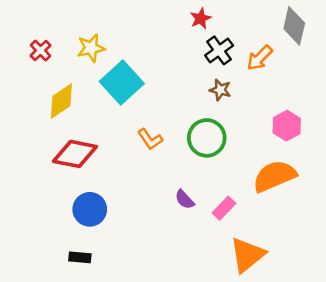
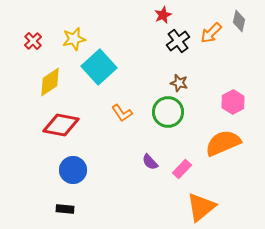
gray diamond: (294, 26) -> (239, 21), size x0.7
orange arrow: (260, 58) -> (211, 33), moved
brown star: (220, 90) -> (179, 83), moved

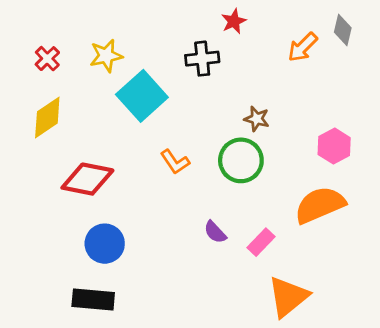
black cross: (178, 41) -> (202, 59), moved, turned 30
yellow diamond: (50, 82) -> (47, 117), moved
black rectangle: (65, 209) -> (93, 300), size x1.6

